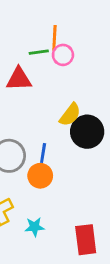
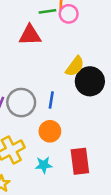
orange circle: (40, 176) -> (50, 131), moved
red rectangle: (86, 240) -> (80, 161), moved

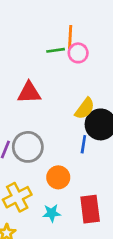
red triangle: (30, 35) -> (29, 93), moved
blue line: (51, 100) -> (83, 144), moved

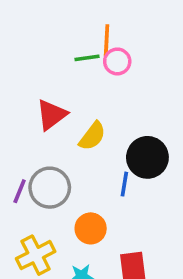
red triangle: (29, 93) -> (52, 115), turned -35
yellow semicircle: (85, 109) -> (92, 136), moved

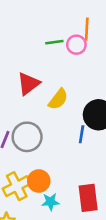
orange line: (107, 40) -> (87, 29), moved
orange circle: (91, 228) -> (39, 181), moved

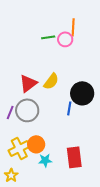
red triangle: (28, 84) -> (28, 83), moved

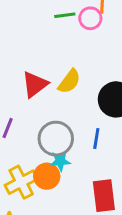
blue line: (69, 108) -> (96, 139), moved
gray circle: (27, 110) -> (56, 139), moved
cyan star: (45, 160) -> (60, 161), moved

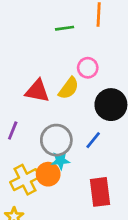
pink circle: (90, 18) -> (88, 68), moved
red triangle: (35, 84) -> (37, 91), turned 48
blue line: (96, 139) -> (93, 140), turned 30

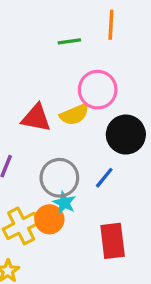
pink circle: (88, 68) -> (98, 90), size x1.5
yellow semicircle: (69, 88) -> (74, 115), turned 30
cyan star: (60, 161) -> (64, 203), turned 30

